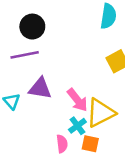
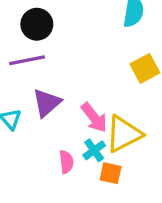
purple triangle: (40, 88) -> (47, 103), turned -50
pink semicircle: (62, 144) -> (66, 162), moved

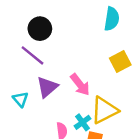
purple line: (27, 60) -> (33, 55), turned 50
pink arrow: (94, 118) -> (80, 85), moved

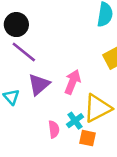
black circle: (40, 29) -> (16, 25), moved
pink arrow: (80, 85) -> (73, 82), turned -120

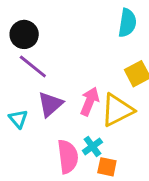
yellow triangle: (97, 108) -> (117, 110), moved
pink semicircle: (54, 129) -> (68, 157), size x1.6

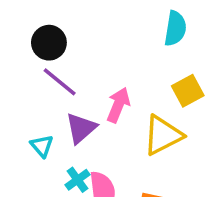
pink arrow: (90, 101) -> (118, 105), moved
cyan cross: (92, 146) -> (77, 180), moved

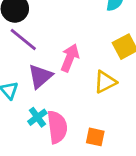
yellow triangle: (163, 135) -> (105, 82), size x0.7

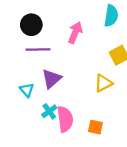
purple line: (23, 40) -> (38, 49), turned -40
pink arrow: (70, 58) -> (75, 33), moved

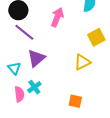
purple line: (38, 49) -> (24, 32), turned 40
pink semicircle: (65, 119) -> (19, 94), moved, size x0.7

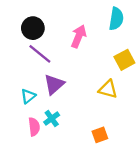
yellow triangle: (82, 62) -> (108, 89), turned 42
cyan triangle: (14, 68) -> (28, 96), turned 32
orange square: (75, 101) -> (100, 135), turned -32

